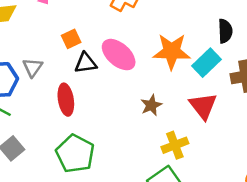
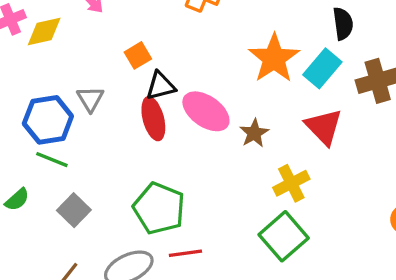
orange star: (172, 51) -> (274, 58), turned -30
pink ellipse: (119, 55) -> (206, 111), moved
red ellipse: (66, 100) -> (153, 119), moved

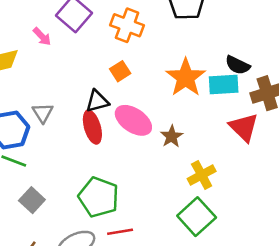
black semicircle: (343, 24) -> (238, 65), moved, turned 125
orange square: (138, 55) -> (120, 71), moved
cyan rectangle: (322, 68) -> (224, 84), turned 48
red triangle: (324, 127) -> (244, 127), moved

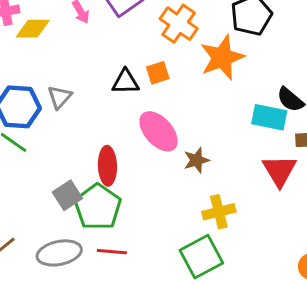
orange star: (186, 78) -> (222, 58), moved
black triangle: (97, 101) -> (125, 82), moved
red ellipse: (92, 127) -> (107, 166), moved
gray square: (32, 200) -> (67, 195), moved

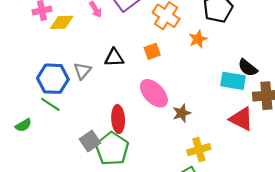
orange star: (222, 58) -> (198, 39), size x0.6
black triangle: (125, 82) -> (114, 58), moved
red triangle: (280, 171) -> (241, 119), turned -30

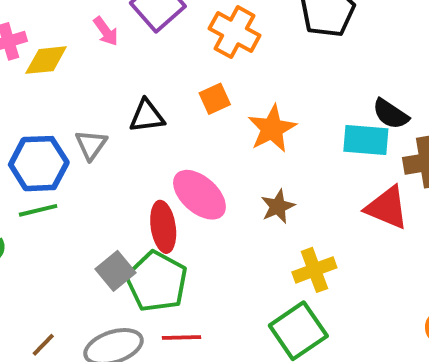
orange star: (198, 39) -> (272, 129), moved, size x1.4
pink ellipse: (154, 93) -> (199, 195), moved
green line: (50, 104) -> (38, 210), turned -42

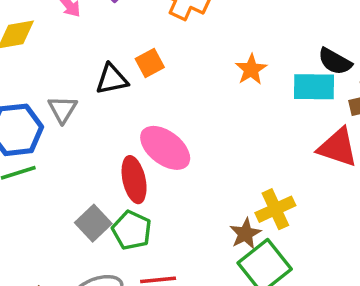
orange square: (215, 99) -> (150, 63), moved
orange star: (272, 129) -> (251, 69), moved, size x0.7
brown star: (278, 206) -> (245, 234), moved
green pentagon: (157, 282) -> (132, 230), size x0.7

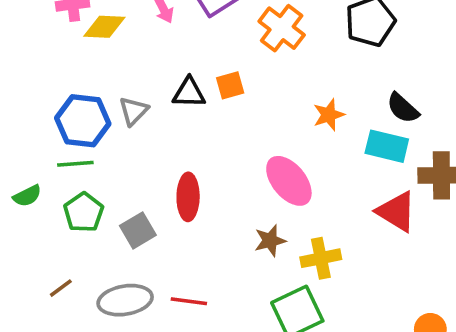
black semicircle: (335, 61) -> (403, 108), moved
pink ellipse: (165, 148) -> (289, 181), moved
green pentagon: (132, 230) -> (84, 212), moved
brown star: (245, 234) -> (270, 241), moved

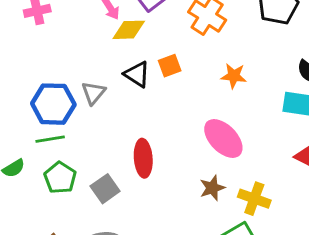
yellow diamond: (104, 27) -> (129, 30), moved
black triangle: (189, 93) -> (137, 74), turned 36
orange star: (329, 115) -> (234, 76), moved, turned 30
yellow cross: (321, 258) -> (254, 199), turned 36

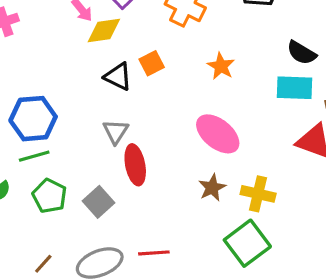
orange star: (234, 76) -> (221, 66), turned 30
gray triangle: (93, 93) -> (116, 132), moved

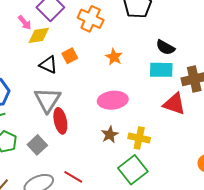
gray triangle: (116, 132) -> (47, 100), size x1.6
pink ellipse: (218, 134) -> (113, 100), turned -44
red line: (154, 253) -> (73, 177), turned 36

